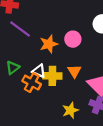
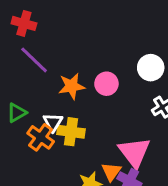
white triangle: (39, 71) -> (53, 122), turned 32
orange triangle: (74, 71) -> (111, 172), moved

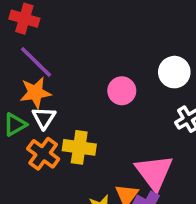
orange star: (72, 86) -> (35, 93), moved
white triangle: (53, 122) -> (44, 118), moved

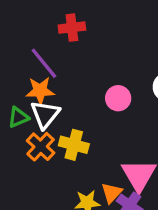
red cross: (24, 19) -> (72, 28), moved, turned -30
white triangle: (44, 118) -> (45, 114), size x1.4

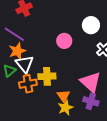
orange cross: (41, 147) -> (28, 84), turned -36
orange triangle: (112, 193) -> (63, 96), moved

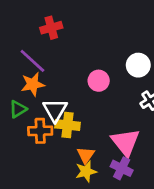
white triangle: (25, 64) -> (55, 110), moved

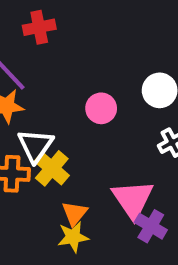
yellow cross: (68, 125) -> (52, 168), turned 30
purple cross: (122, 168) -> (151, 226), moved

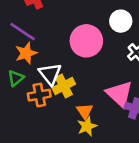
pink circle: (101, 108) -> (86, 41), size x1.6
yellow cross: (52, 168) -> (64, 86), turned 35

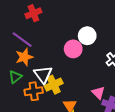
white circle: (121, 21) -> (87, 36), moved
pink circle: (86, 41) -> (73, 49), size x0.7
pink triangle: (119, 94) -> (98, 93), size x0.6

